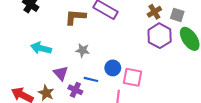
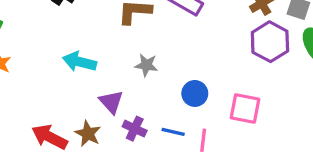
pink square: (133, 77) -> (245, 109), moved
blue line: (91, 79) -> (173, 132), moved

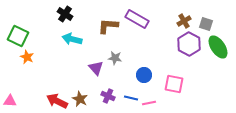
cyan arrow: (80, 62) -> (72, 39), moved
purple triangle: (111, 102) -> (96, 68), moved
pink line: (203, 140) -> (149, 103), turned 72

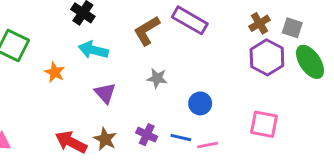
brown L-shape: (108, 26) -> (147, 31), turned -35
orange star: (27, 57) -> (55, 72), moved
purple triangle: (96, 68) -> (105, 93), moved
pink square: (174, 84) -> (264, 124), moved

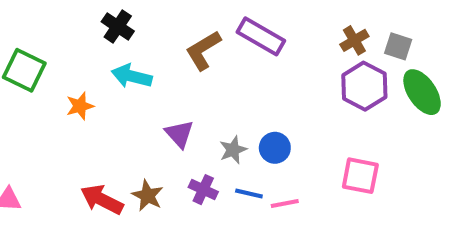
orange star: (55, 72) -> (80, 106), turned 30
gray star: (157, 78) -> (233, 150), moved, turned -30
purple triangle: (105, 93) -> (179, 134), moved

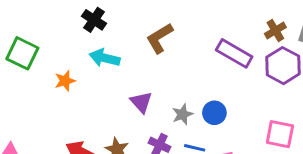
purple rectangle: (261, 36) -> (234, 53), moved

